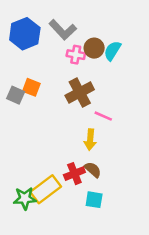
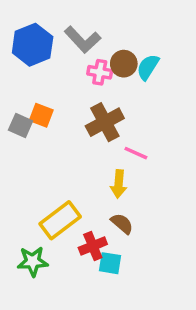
red cross: (74, 174) -> (93, 246), moved
yellow rectangle: (46, 189) -> (60, 220), moved
cyan square: (94, 200) -> (110, 263), moved

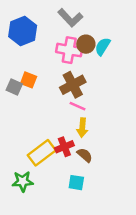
gray L-shape: (82, 40) -> (70, 18), moved
pink cross: (100, 72) -> (69, 50), size x1.5
pink line: (136, 153) -> (78, 106), moved
red cross: (93, 246) -> (64, 147), moved

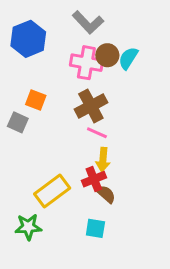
gray square: (14, 87) -> (18, 122), moved
red cross: (64, 147) -> (94, 179), moved

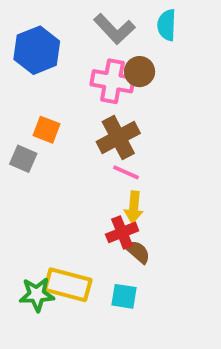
cyan semicircle: (128, 58) -> (167, 25), moved, turned -30
yellow rectangle: (52, 191) -> (68, 285), moved, turned 52

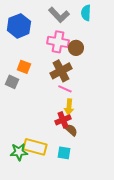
brown circle: (140, 72) -> (76, 48), moved

